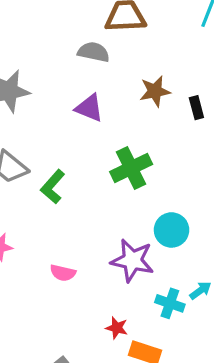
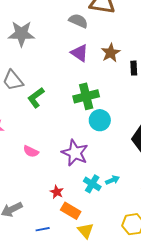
brown star: (155, 91) -> (111, 53), turned -30
purple triangle: (89, 108) -> (79, 53), moved
cyan circle: (172, 230) -> (100, 120), moved

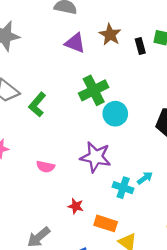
red star: (57, 192) -> (76, 206), moved

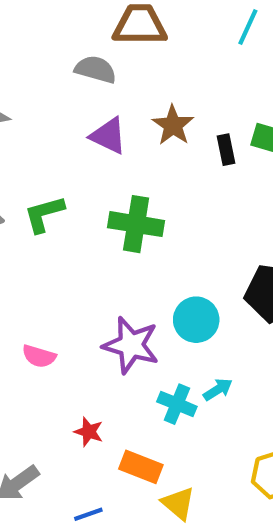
green cross: (94, 90) -> (136, 224), turned 32
green L-shape: (37, 105) -> (44, 214), moved, turned 30
cyan circle: (115, 114) -> (196, 320), moved

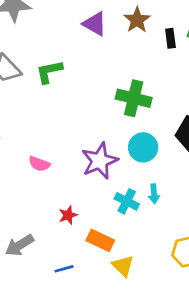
green cross: (136, 224) -> (134, 98), moved
purple star: (131, 345) -> (100, 161), turned 30
cyan arrow: (218, 389) -> (154, 194), turned 114
red star: (89, 432) -> (68, 215), turned 30

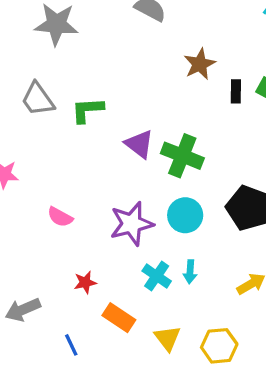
purple triangle: (95, 24) -> (139, 144), moved
yellow triangle: (123, 266) -> (167, 338), moved
blue line: (64, 269) -> (71, 345), turned 72

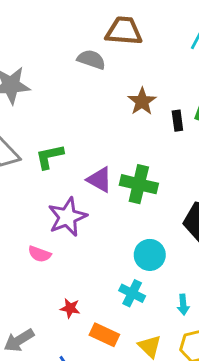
cyan circle: (185, 215) -> (150, 255), moved
purple star: (132, 224) -> (67, 217), moved
cyan arrow: (190, 272) -> (183, 305), moved
red star: (85, 282) -> (70, 308), turned 30

